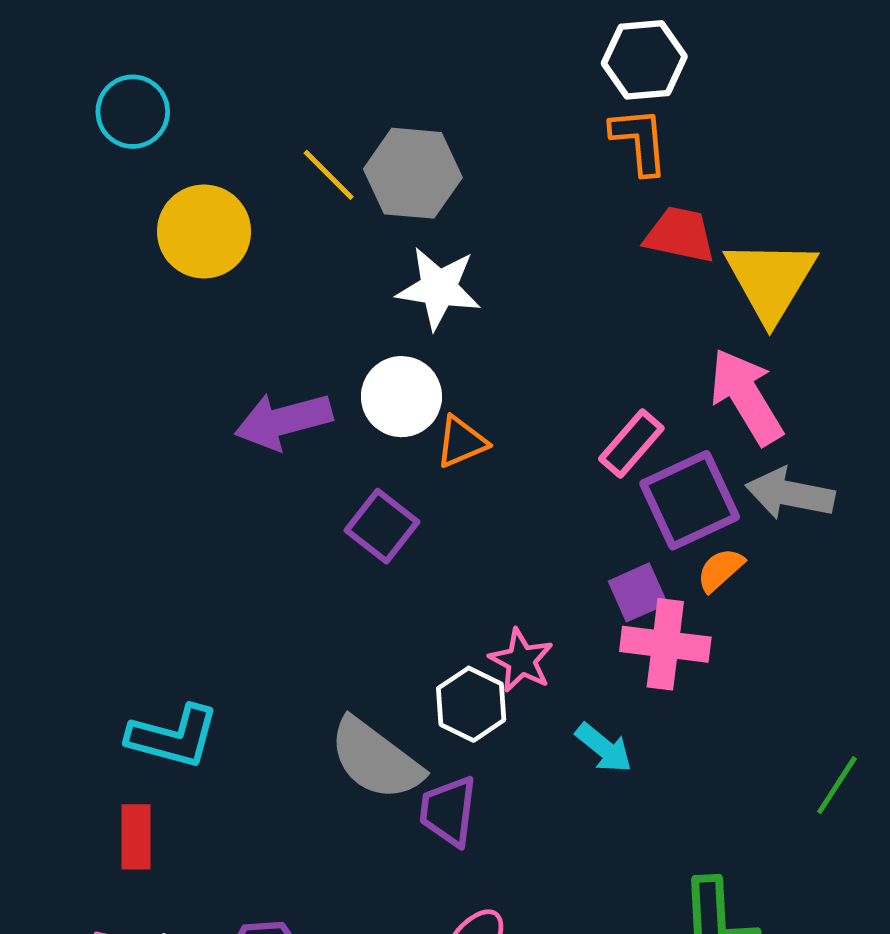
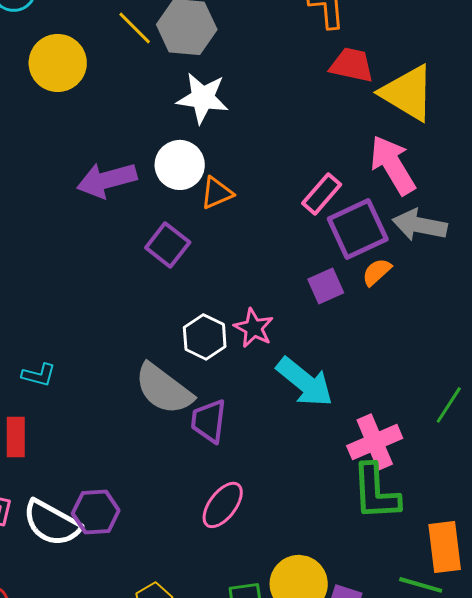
yellow triangle: (771, 280) -> (408, 93), turned -30
pink cross: (665, 644) -> (375, 442), moved, turned -30
white hexagon: (471, 704) -> (205, 337), moved
cyan L-shape: (173, 737) -> (39, 375), size x0.6
cyan arrow: (604, 748) -> (305, 382), size x1.6

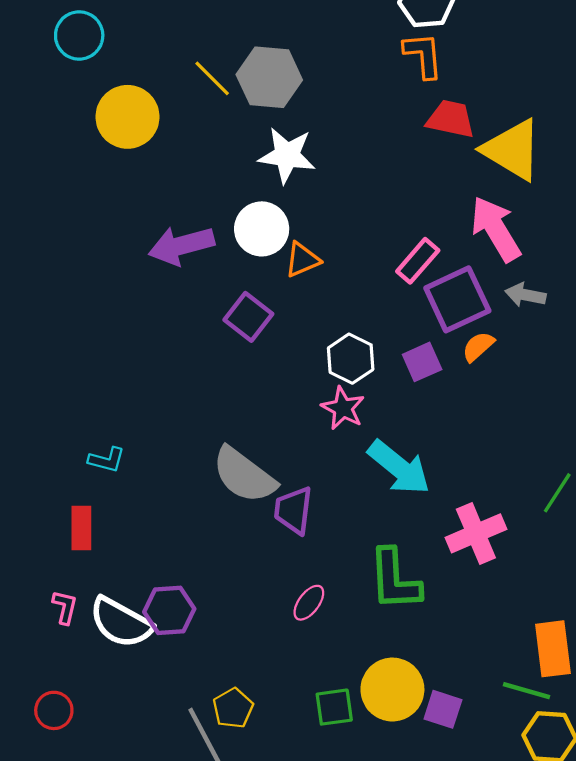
gray arrow: (420, 225) -> (525, 295), size x0.7
white hexagon: (205, 337) -> (351, 359), moved
green L-shape: (376, 492) -> (395, 580), moved
pink ellipse: (223, 505) -> (309, 603), size x0.7

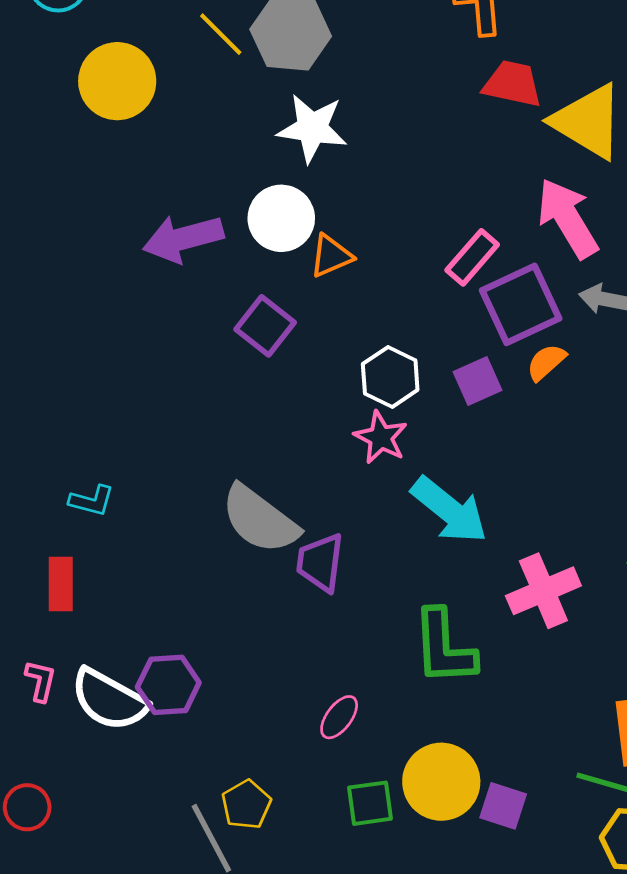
pink ellipse: (309, 603) -> (339, 717), moved

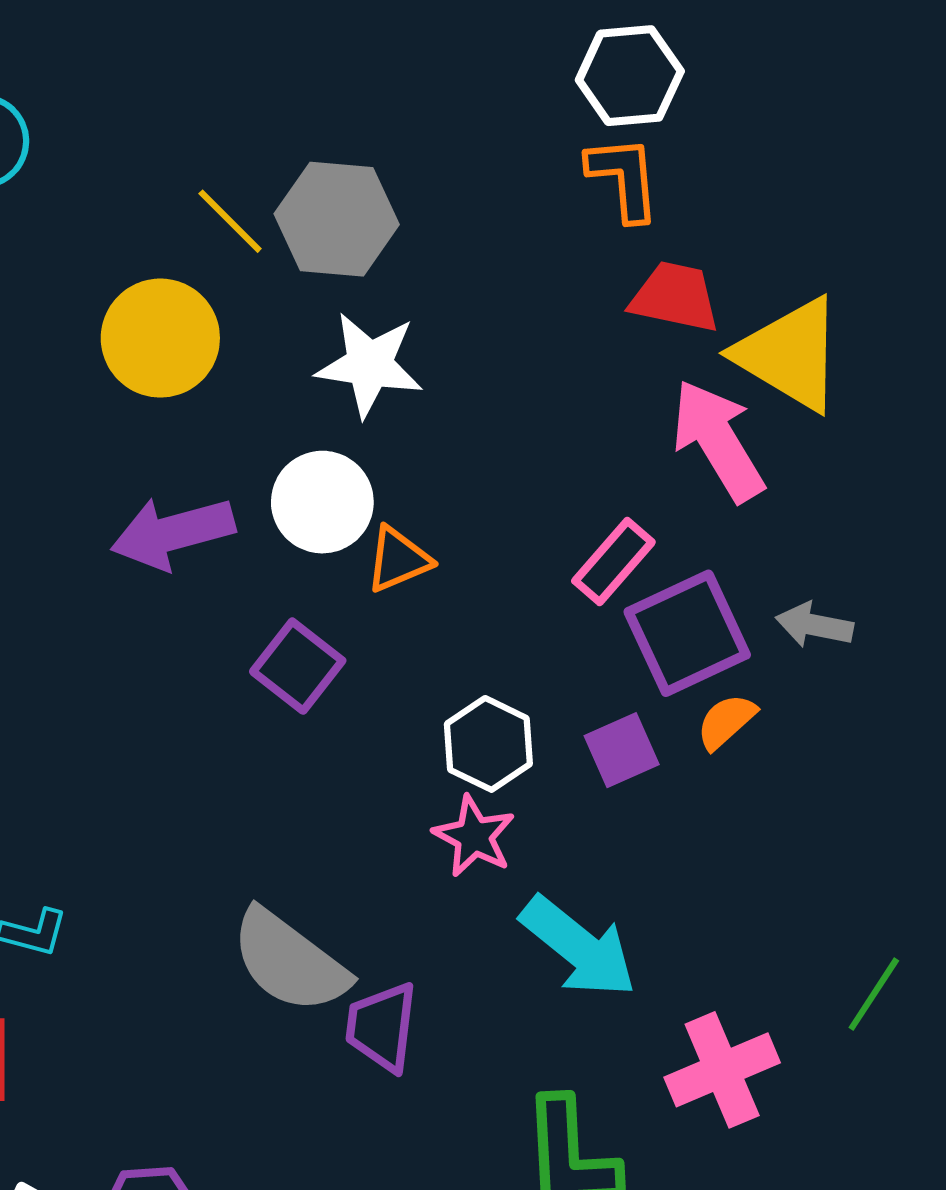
yellow circle: (117, 81) -> (160, 338), moved
pink arrow: (568, 218) -> (718, 441), moved

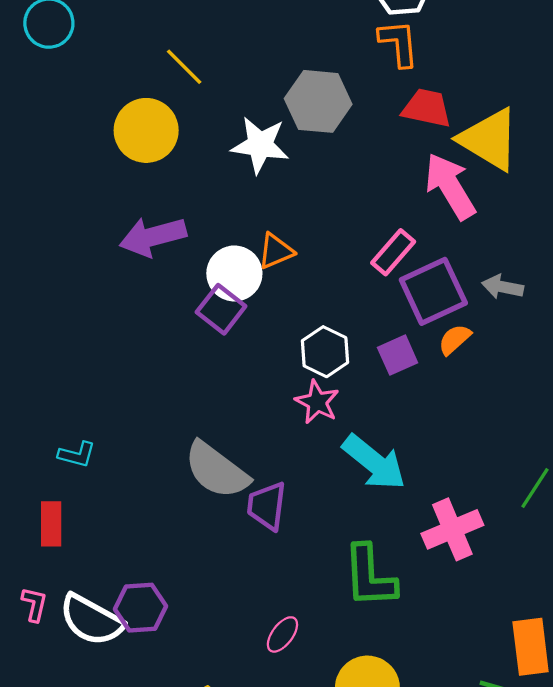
gray hexagon: (337, 219) -> (318, 101), moved
white circle: (322, 502) -> (234, 273), moved

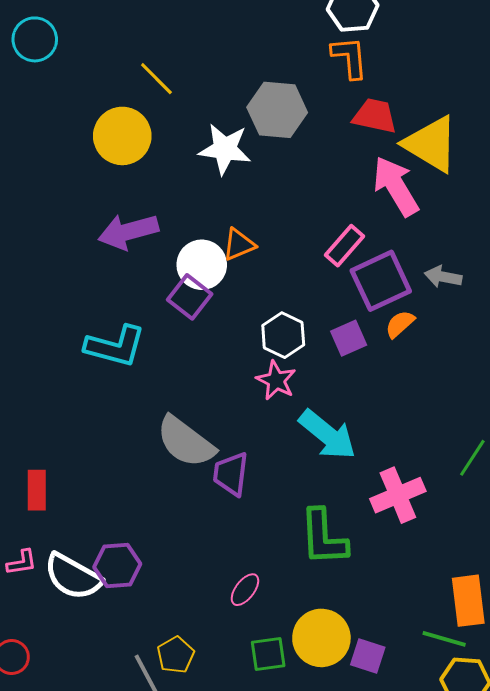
cyan L-shape: (77, 455) -> (115, 346), moved, size x1.8
pink L-shape: (34, 604) -> (22, 562), turned 68

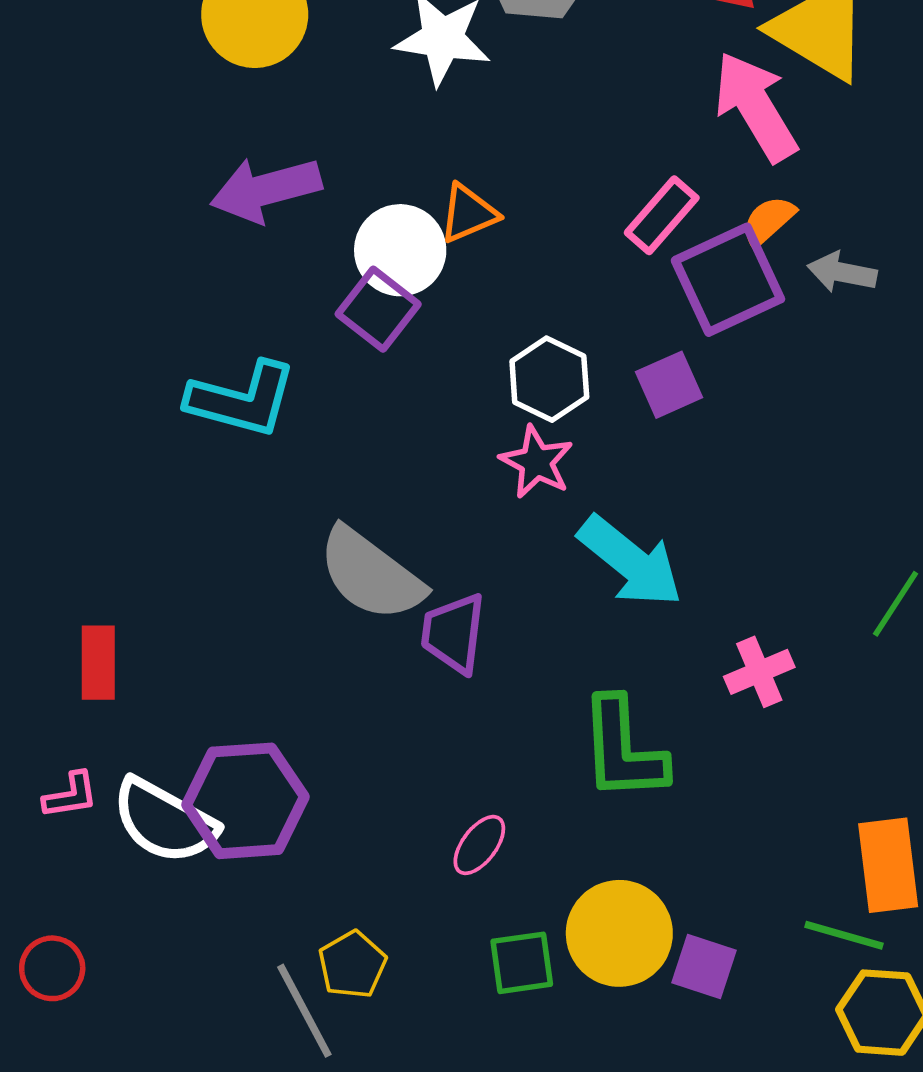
orange semicircle: (400, 324) -> (768, 221), moved
pink cross: (398, 495) -> (759, 672), size x0.7
purple hexagon: (117, 565) -> (246, 801), size x1.4

